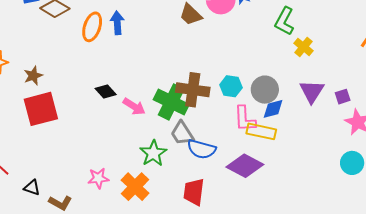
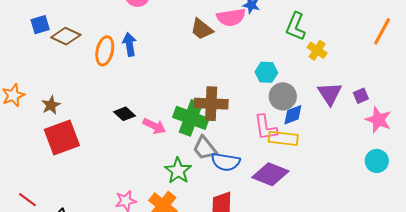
cyan hexagon: (231, 86) -> (266, 72), moved

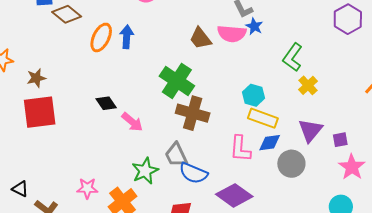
gray circle: (283, 96) -> (291, 164), moved
green cross: (191, 118) -> (177, 81), moved
yellow rectangle: (283, 138) -> (263, 118), moved

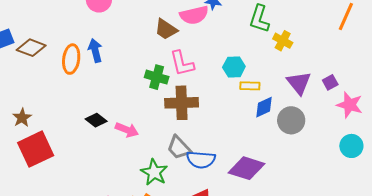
green cross: (177, 81) -> (157, 77), size x0.7
yellow rectangle: (263, 118) -> (250, 86), size x0.7
pink L-shape: (240, 149) -> (182, 63), moved

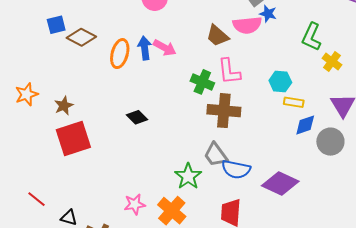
pink arrow: (127, 130) -> (165, 48), moved

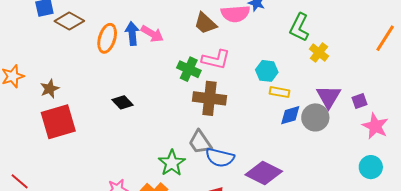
pink L-shape: (229, 71) -> (216, 59), turned -72
gray circle: (330, 142) -> (315, 117), moved

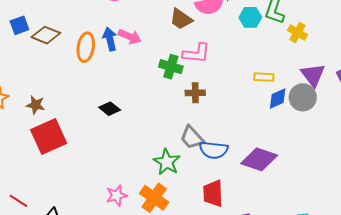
cyan hexagon: (267, 71) -> (250, 17), moved
brown star: (50, 89) -> (36, 105), turned -30
brown cross: (210, 98) -> (195, 93), size x0.6

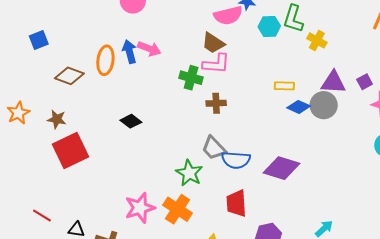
brown trapezoid: (181, 19) -> (213, 43), moved
brown diamond: (46, 35) -> (69, 76), moved
purple triangle: (313, 75) -> (333, 82), turned -48
blue diamond: (278, 99) -> (299, 107), turned 50
pink star: (117, 195) -> (140, 208), size x1.4

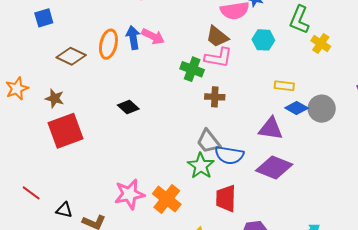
cyan hexagon: (269, 26) -> (263, 40), moved
purple triangle: (333, 82) -> (271, 129), moved
green star: (189, 173) -> (201, 166), moved

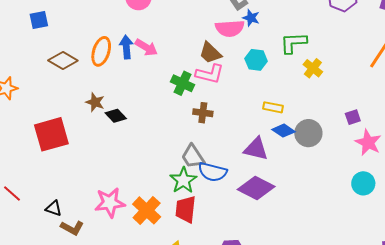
green L-shape: (299, 20) -> (293, 43), turned 60
brown star: (55, 98) -> (95, 102), moved
red trapezoid: (226, 198) -> (186, 209), moved
black triangle: (64, 210) -> (54, 208), moved

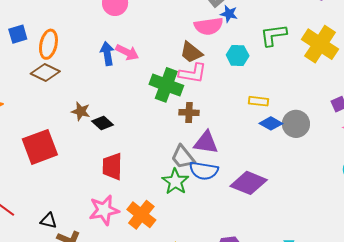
orange ellipse: (101, 51) -> (48, 44), moved
yellow cross: (313, 68) -> (320, 44), moved, size x1.8
green cross: (183, 83) -> (166, 85), size x1.4
purple triangle: (256, 149) -> (206, 143), moved
red trapezoid: (186, 209) -> (112, 166), moved

